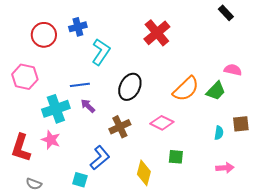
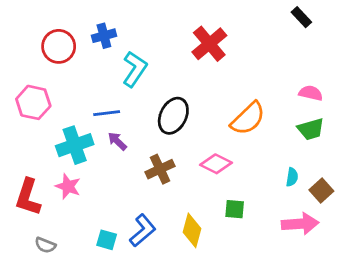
green trapezoid: (216, 91) -> (311, 129), moved, turned 30
brown square: (241, 124) -> (321, 190), moved, turned -36
blue L-shape: (100, 158) -> (143, 230), moved
pink arrow: (225, 168) -> (300, 224), size x1.5

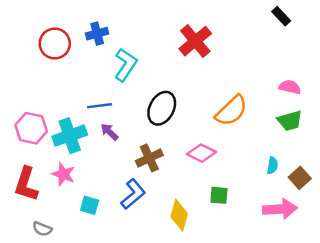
pink hexagon: (33, 102) -> (31, 128), moved
blue L-shape: (143, 230) -> (133, 194), moved
cyan square: (107, 240) -> (90, 205), moved

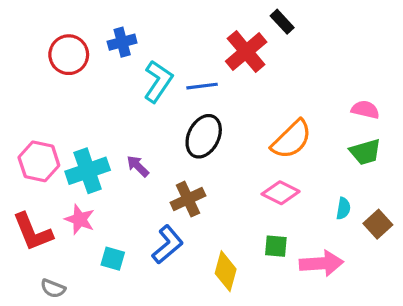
black rectangle: (281, 16) -> (282, 22), moved
blue line: (100, 106) -> (202, 86), moved
pink diamond: (202, 153) -> (281, 193), moved
red L-shape: (26, 184) -> (33, 232), turned -40
pink arrow: (280, 209) -> (321, 263), moved

